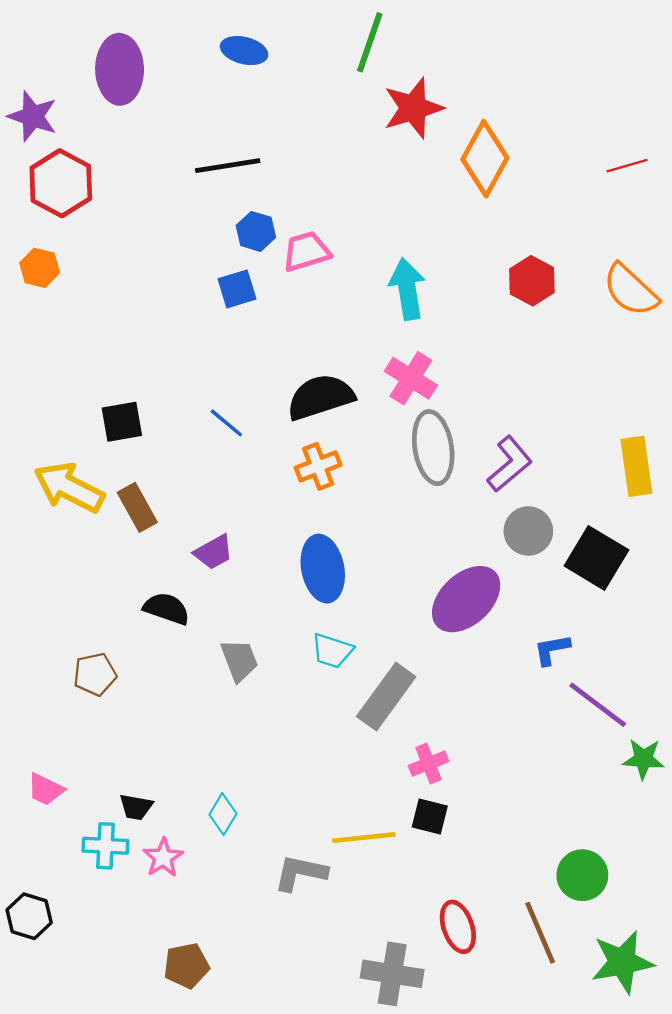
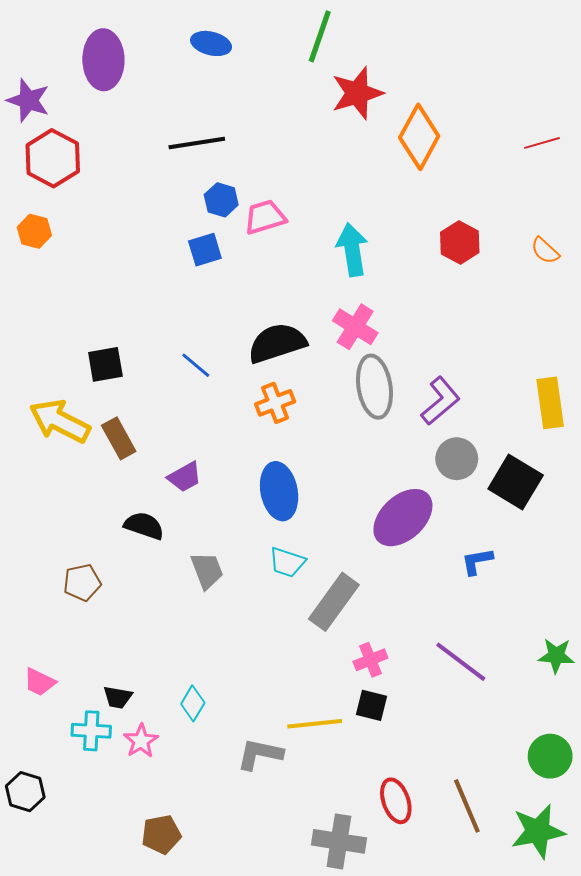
orange semicircle: (631, 290) -> (545, 251), size x0.6
purple line: (598, 705) -> (461, 662), moved
green circle: (582, 875) -> (550, 756), moved

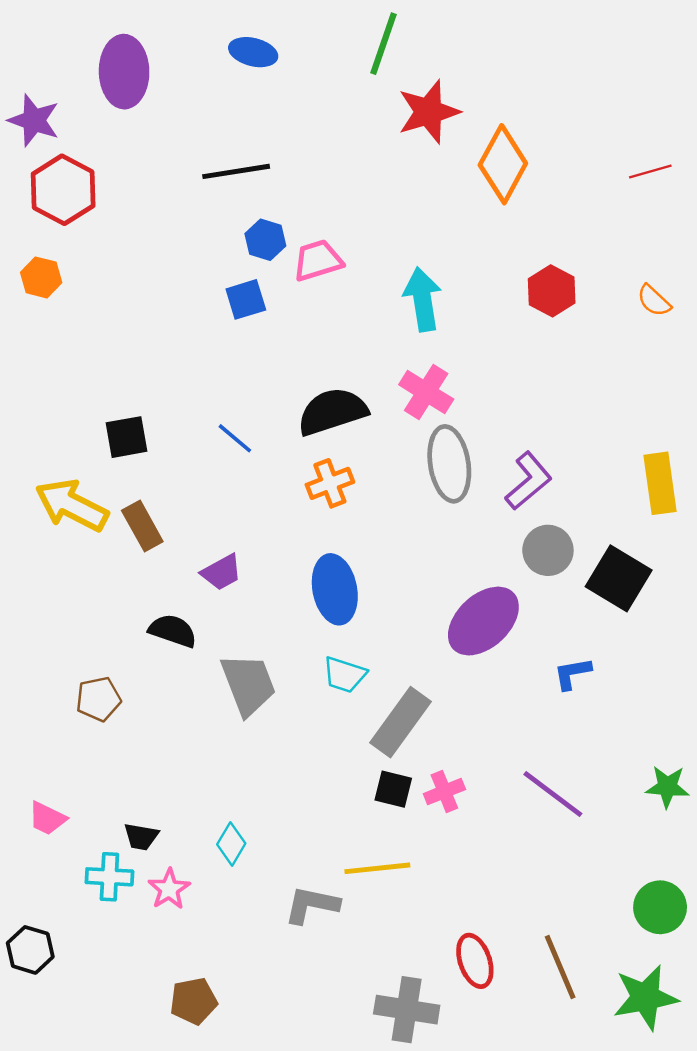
gray trapezoid: (207, 570) -> (248, 684), size x1.4
black square: (371, 705) -> (393, 789), moved

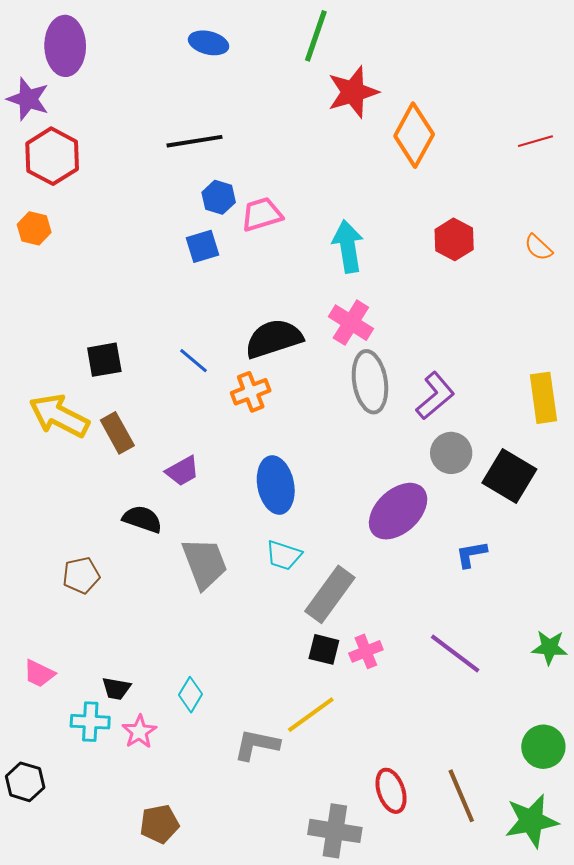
purple ellipse: (124, 72) -> (65, 46), moved
orange cross: (330, 483) -> (251, 392), moved
yellow line: (377, 868) -> (311, 715), turned -30

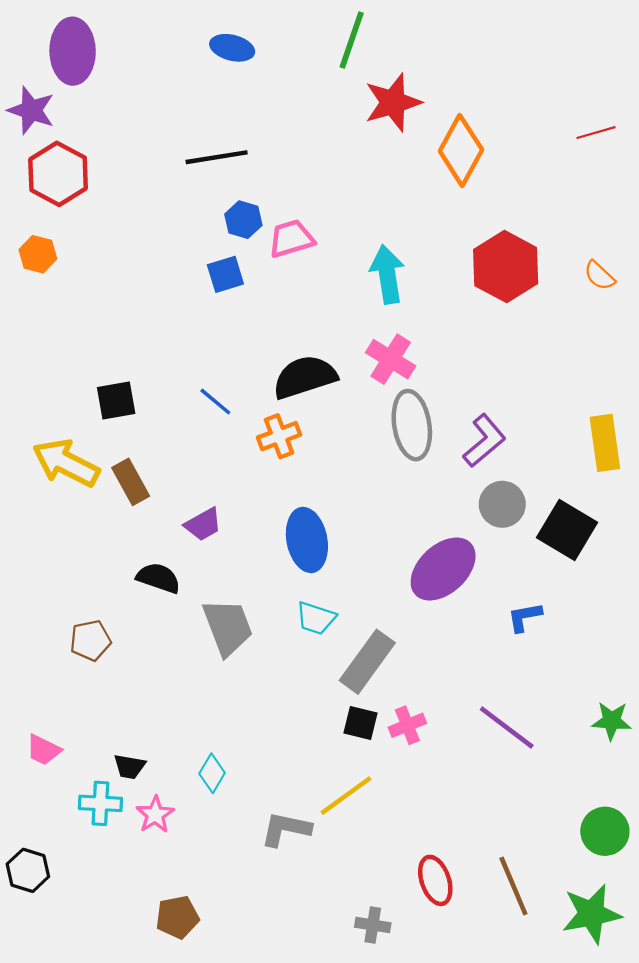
red line: (535, 141) -> (596, 133), moved
red hexagon: (454, 239) -> (506, 267), size x1.5
gray cross: (335, 831) -> (373, 925), size x0.6

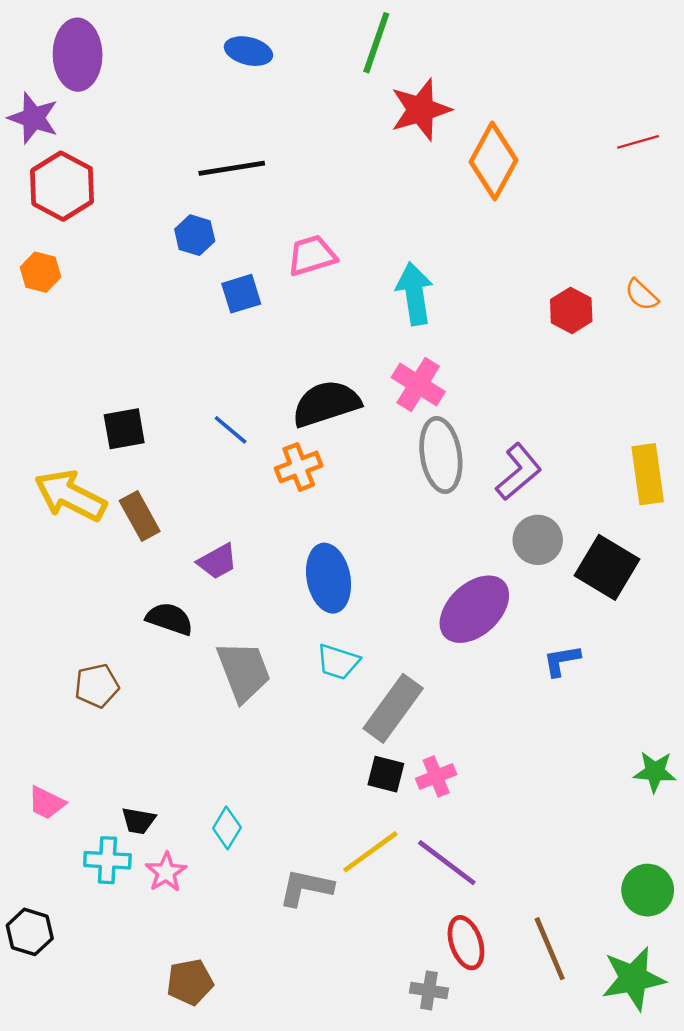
blue hexagon: (243, 220) -> (195, 235), moved
red hexagon: (506, 267) -> (571, 310), moved, size x0.6
purple line: (507, 727) -> (447, 863), moved
gray cross: (373, 925) -> (429, 990), moved

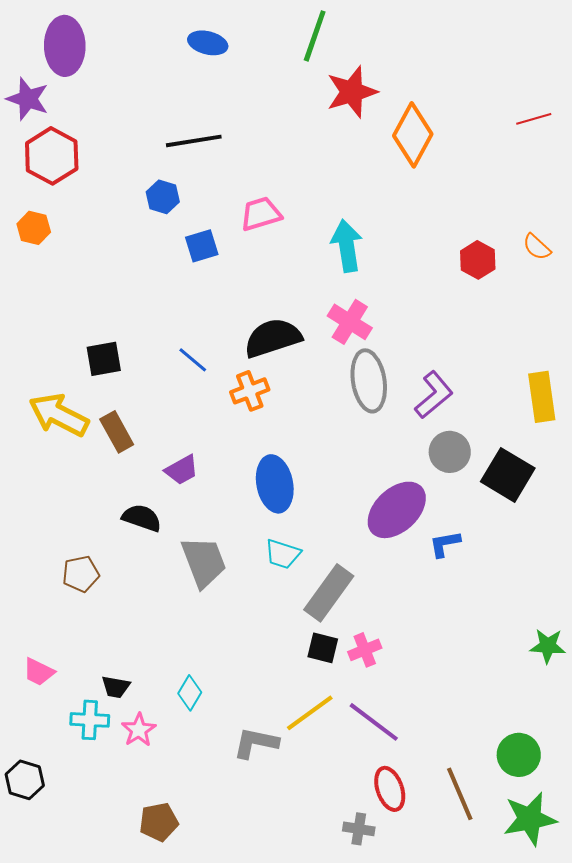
blue L-shape: (562, 661) -> (445, 544), moved
green circle: (648, 890) -> (519, 755), moved

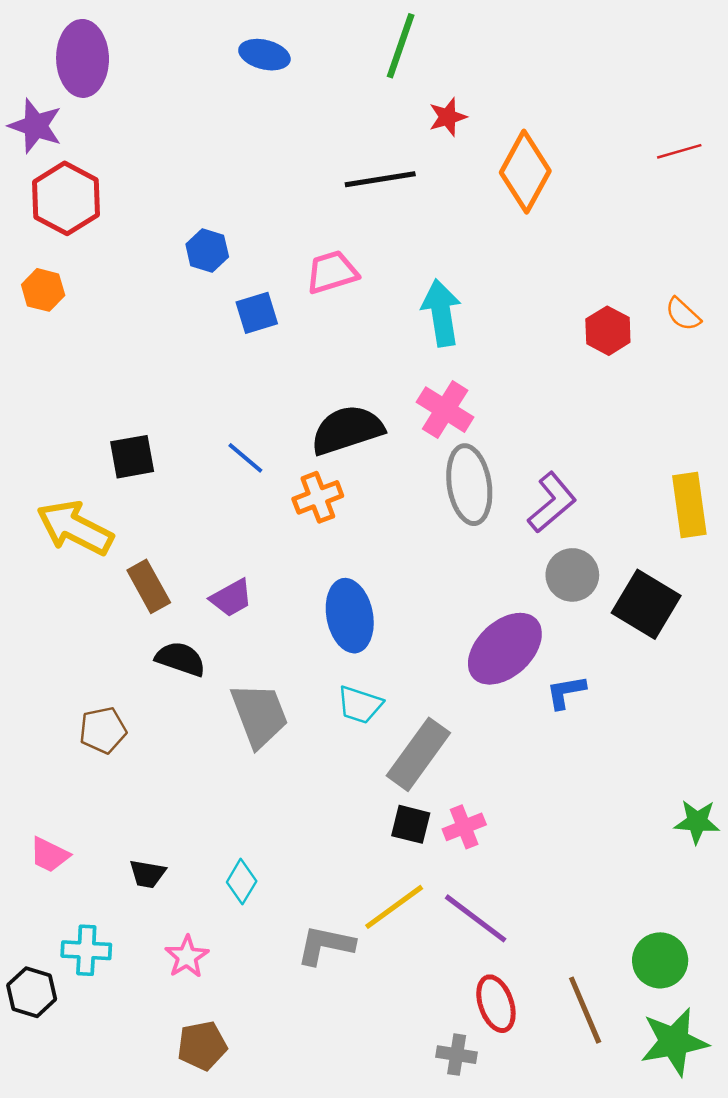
red star: (352, 92) -> (448, 117), size x0.6
black line: (194, 141) -> (380, 179), moved
brown rectangle: (117, 432) -> (149, 586), moved
cyan cross: (90, 720) -> (86, 950), moved
pink star: (139, 730) -> (187, 957), moved

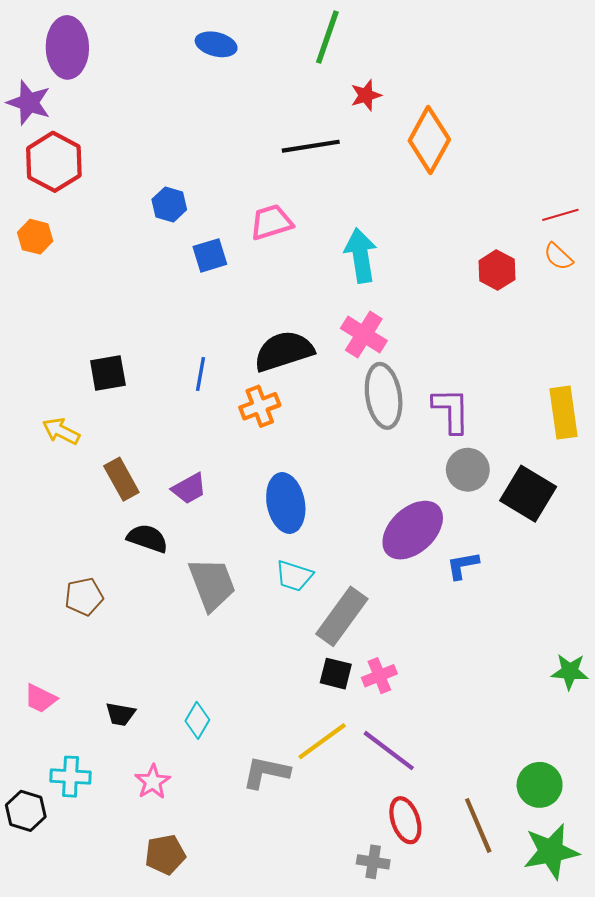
red line: (679, 151) -> (560, 215), moved
blue line: (245, 458) -> (201, 374), turned 60
purple L-shape: (552, 502) -> (451, 410), turned -51
yellow arrow: (75, 528) -> (61, 431), size x0.6

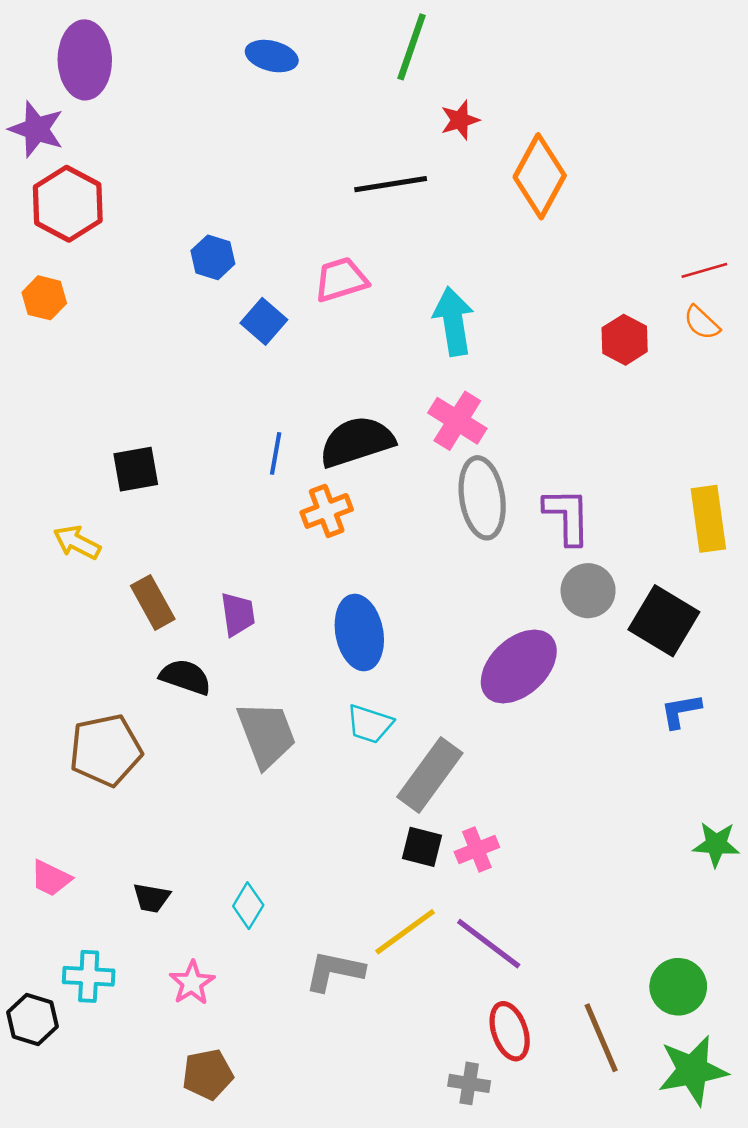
blue square: (210, 255) -> (264, 321), turned -32
blue line: (201, 374) -> (276, 453), moved
purple trapezoid: (189, 488) -> (238, 614), turned -69
blue L-shape: (463, 565) -> (681, 711), moved
brown pentagon: (84, 597) -> (106, 750), size x1.5

